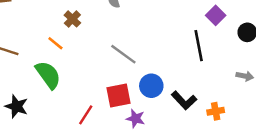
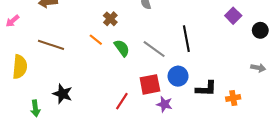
black line: (199, 46) -> (186, 39), moved
green semicircle: (48, 75) -> (122, 48), moved, size x0.7
black L-shape: (184, 100) -> (206, 89), turned -45

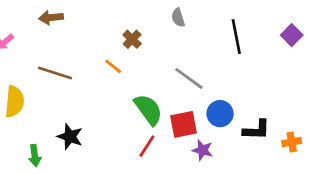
black line: (186, 39) -> (236, 37), moved
green semicircle: (122, 48) -> (148, 110), moved, size x1.4

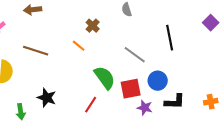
black line: (236, 37) -> (170, 38), moved
black L-shape: (257, 130) -> (175, 102), moved
red line: (147, 146) -> (91, 105), moved

